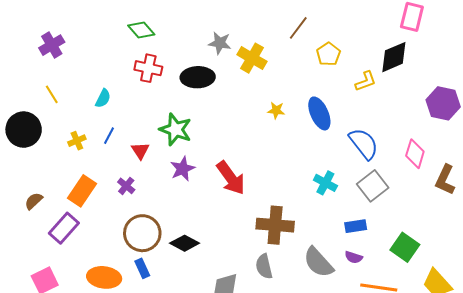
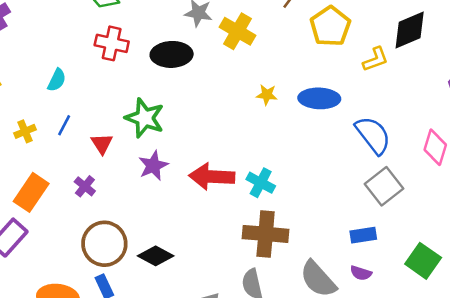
yellow pentagon: (328, 54) -> (330, 26), size x1.4
blue ellipse: (319, 113) -> (319, 98), turned -64
red arrow: (231, 178) -> (212, 177), turned 129
cyan cross: (325, 183) -> (261, 183), moved

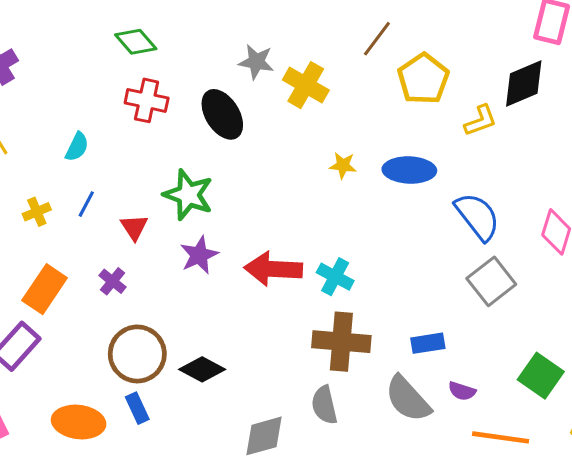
black ellipse: (172, 54) -> (222, 114), turned 60
blue rectangle: (363, 235) -> (428, 343), moved

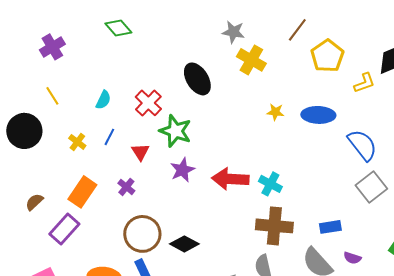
green diamond: (136, 42) -> (118, 28), moved
gray star: (256, 62) -> (233, 32), moved
red cross: (147, 100) -> (148, 103), moved, turned 32
yellow cross: (37, 212) -> (77, 142), turned -30

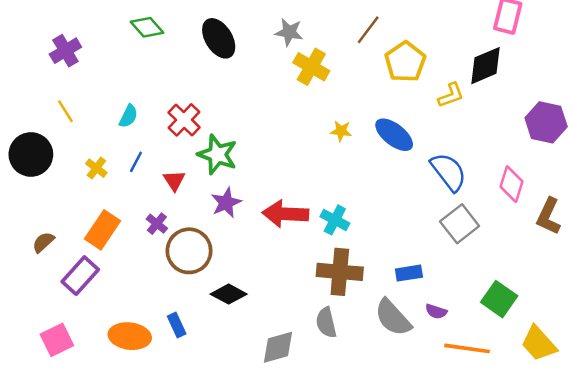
black ellipse: (197, 79) -> (219, 38), moved
blue ellipse: (318, 115) -> (394, 135), turned 36
brown circle: (142, 234) -> (189, 251), moved

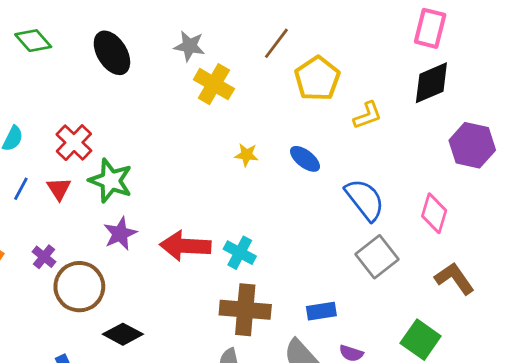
black diamond: (486, 66) -> (431, 83), moved
blue ellipse: (394, 135) -> (305, 159), size x0.7
red triangle: (174, 180) -> (59, 189), moved
brown L-shape: (549, 216) -> (455, 278), moved, turned 120

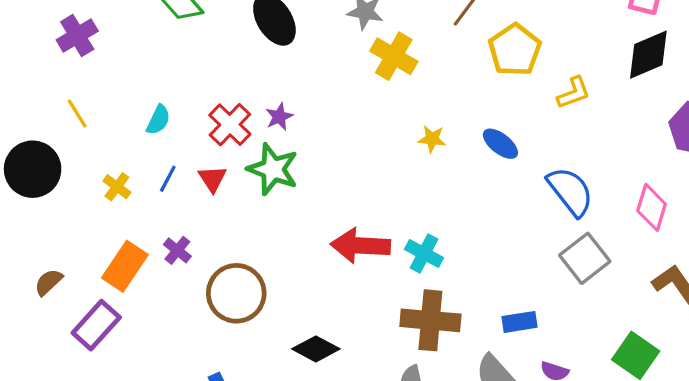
purple star: (120, 234) -> (279, 117), moved, size x0.7
purple cross: (44, 257) -> (177, 250), moved
black diamond: (123, 334) -> (316, 349), moved

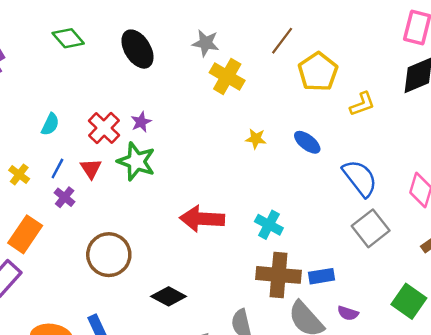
purple cross: (177, 250) -> (65, 197), moved
cyan cross: (424, 254) -> (269, 225), moved
brown cross: (430, 320) -> (279, 275), moved

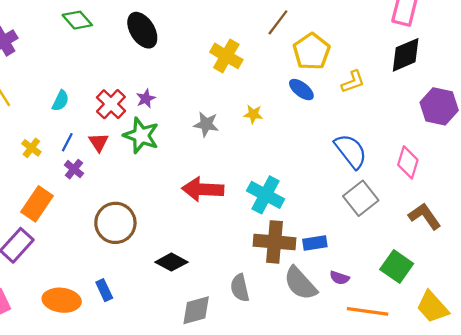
gray star: (206, 43) -> (206, 124), moved
blue ellipse: (307, 142) -> (301, 90), moved
cyan cross: (269, 225) -> (266, 195), size x1.4

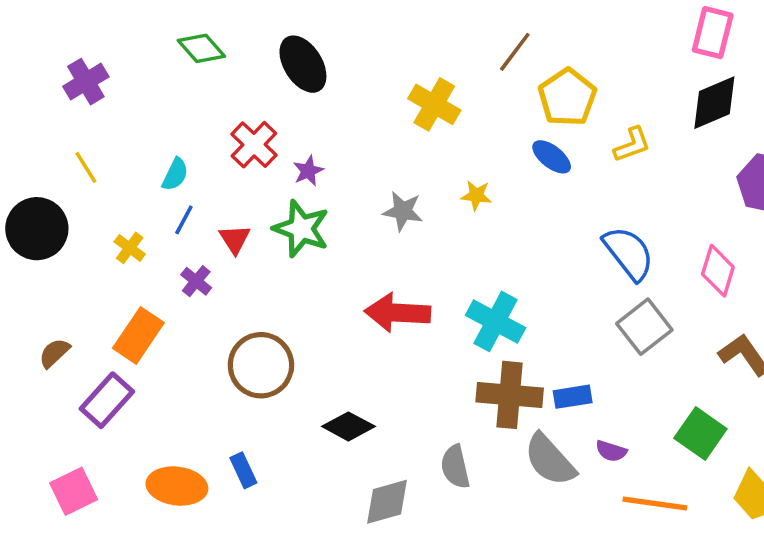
red cross: (111, 104) -> (254, 145), moved
blue line: (67, 142) -> (184, 220), moved

